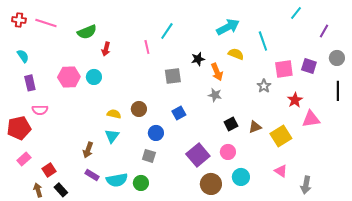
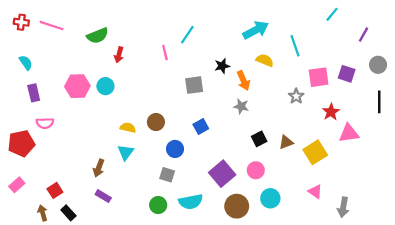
pink rectangle: (24, 159) -> (17, 185), moved
cyan semicircle: (117, 180) -> (191, 202), moved

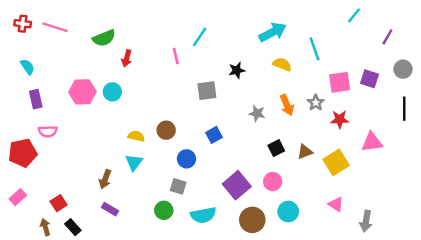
orange arrow: (243, 81) -> (287, 105), moved
red star: (331, 112) -> (340, 119), moved, turned 30
green circle: (158, 205) -> (164, 210), moved

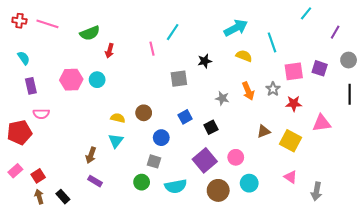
black square: (276, 148) -> (211, 127), moved
yellow square: (336, 162) -> (291, 141), turned -30
red square: (59, 203) -> (38, 176), moved

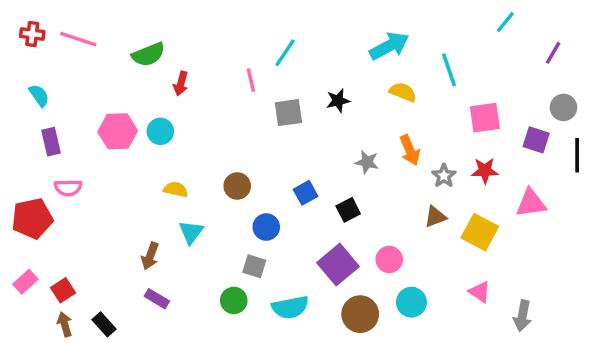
gray circle: (349, 60) -> (563, 107), moved
purple square: (320, 68) -> (536, 140), moved
gray square: (179, 79) -> (288, 113), moved
gray star: (273, 89) -> (444, 176), moved
yellow semicircle: (118, 118) -> (176, 189), moved

